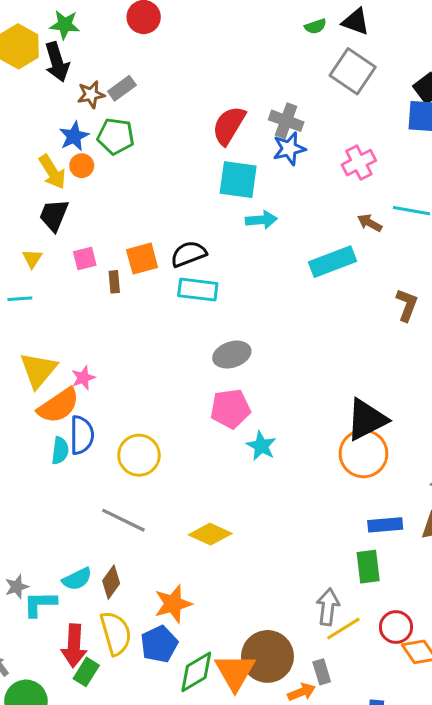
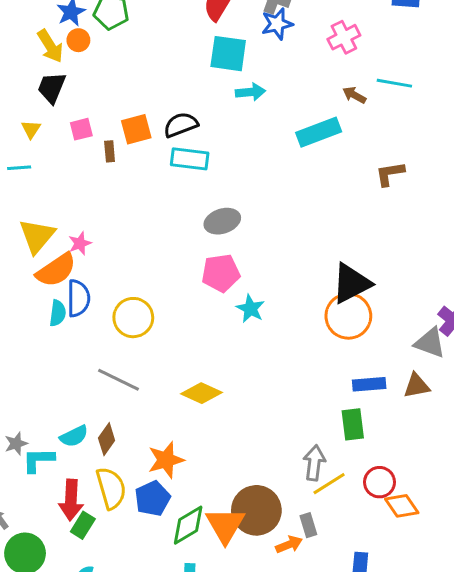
brown L-shape: (407, 305) -> (390, 174), turned -120

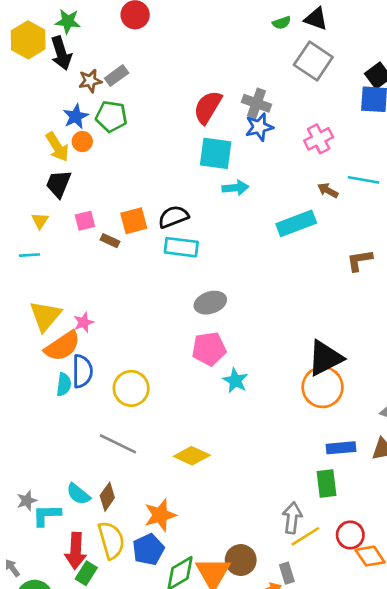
brown rectangle: (110, 151) -> (110, 241), turned -60
cyan semicircle: (74, 436) -> (78, 494), turned 65
brown circle: (256, 510) -> (241, 560), size x0.7

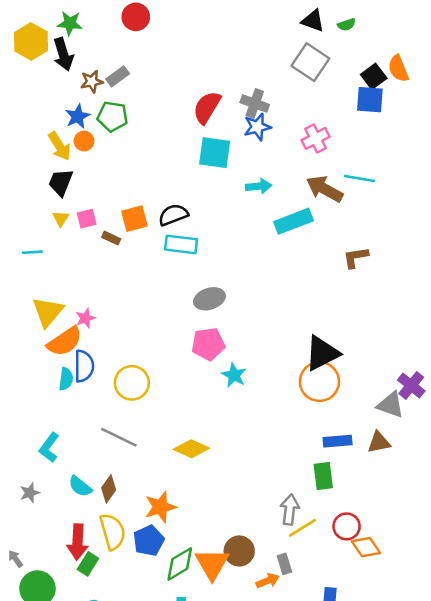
green semicircle: (282, 23) -> (347, 25), moved
cyan arrow: (235, 188) -> (259, 186), moved
brown arrow: (328, 190) -> (325, 189), size x1.8
yellow triangle: (40, 221) -> (61, 219), moved
cyan L-shape: (47, 515) -> (49, 448), moved, turned -52

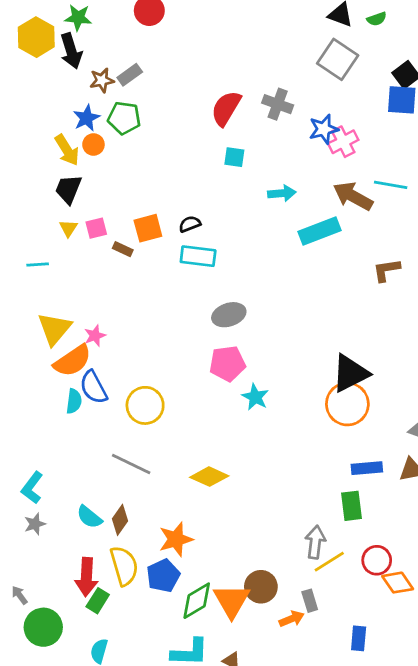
blue star: (257, 127) -> (324, 129), moved
cyan square: (215, 153) -> (234, 157), size x0.6
black semicircle: (173, 215) -> (190, 224), size x0.7
blue semicircle: (84, 366) -> (93, 387), turned 152
cyan L-shape: (49, 448) -> (32, 488), moved

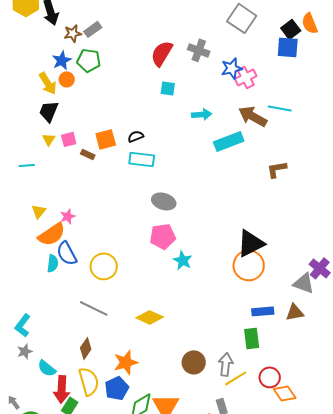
gray ellipse: (229, 315) -> (164, 201), turned 35
yellow triangle: (54, 329) -> (39, 211), size x0.6
cyan semicircle: (89, 517) -> (47, 368), moved
brown circle: (261, 587) -> (194, 362), moved

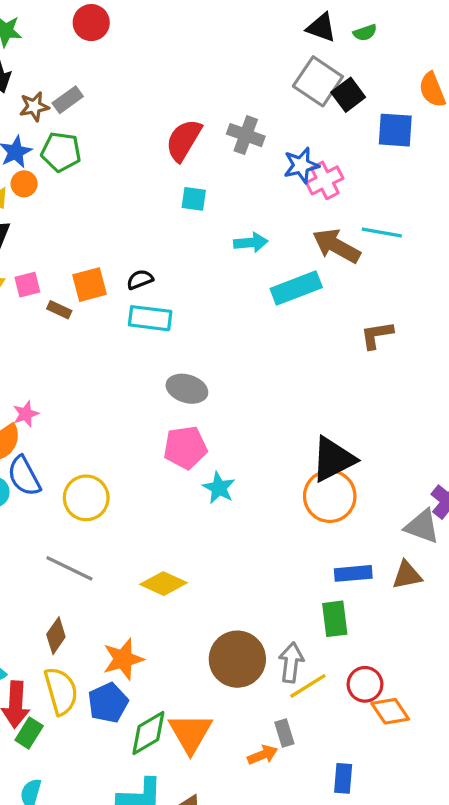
black square: (291, 29) -> (348, 95), moved
brown circle: (194, 362) -> (237, 659), size x1.4

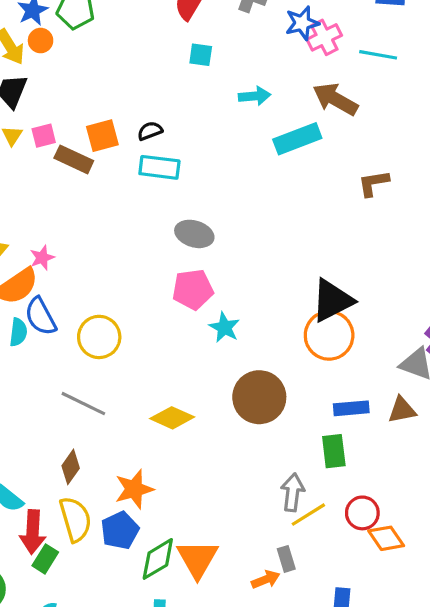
cyan line: (382, 232) -> (378, 55), moved
brown rectangle: (59, 310) -> (74, 159), size x1.6
brown circle: (237, 659) -> (259, 397), moved

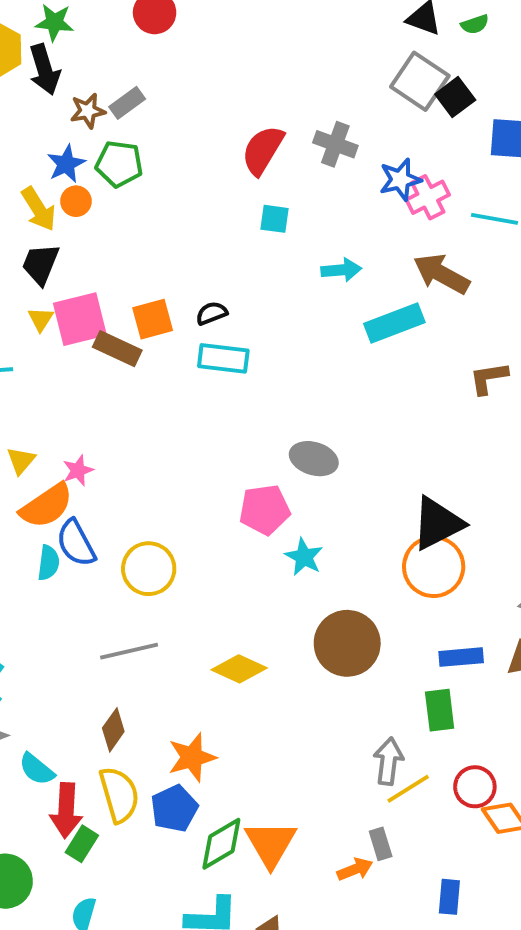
pink square: (44, 136) -> (80, 319), size x1.8
gray ellipse: (194, 234) -> (314, 459), moved
gray line: (83, 404) -> (129, 651), turned -39

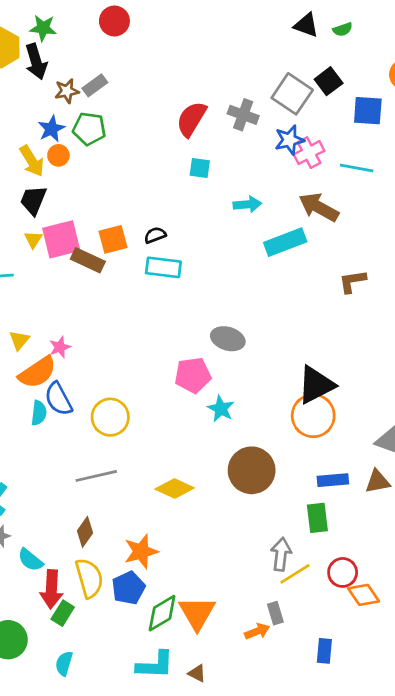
gray square: (420, 81) -> (292, 94), moved

